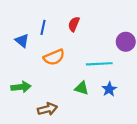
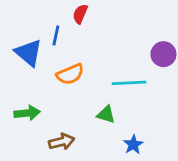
red semicircle: (74, 24) -> (80, 14), moved
blue triangle: (22, 41) -> (29, 53), size x1.5
blue star: (109, 89) -> (133, 145), moved

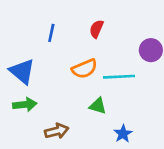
red semicircle: (80, 14) -> (96, 29), moved
blue triangle: (29, 53) -> (22, 71), moved
orange semicircle: (70, 74) -> (85, 69), moved

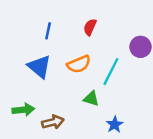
blue triangle: (22, 71) -> (39, 67), moved
cyan line: (119, 77) -> (111, 72), turned -60
green arrow: (25, 105) -> (23, 110), moved

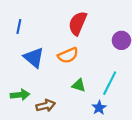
red semicircle: (90, 27) -> (78, 23), size x1.6
blue line: (48, 31) -> (19, 26), moved
cyan line: (111, 72) -> (110, 83), moved

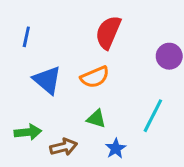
green triangle: (79, 85) -> (96, 119), moved
blue star: (99, 108) -> (116, 148), moved

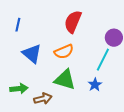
cyan line: (153, 116) -> (103, 60), moved
green triangle: (96, 119) -> (65, 80), size x1.6
blue star: (116, 148) -> (95, 85), moved

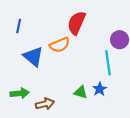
orange semicircle: (64, 52) -> (60, 45), moved
cyan line: (103, 60) -> (108, 63), turned -35
green triangle: (65, 80) -> (81, 92), moved, size x0.6

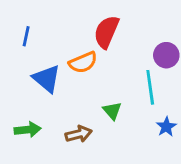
blue star: (100, 89) -> (166, 127), moved
green triangle: (81, 92) -> (112, 111), moved, turned 32
brown arrow: (45, 104) -> (79, 134), moved

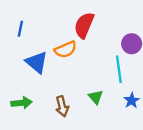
green triangle: (112, 111) -> (96, 97), moved
brown arrow: (79, 134) -> (62, 106), turned 90

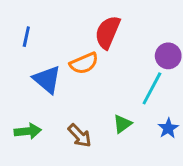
cyan line: (119, 69) -> (152, 88), turned 36
green triangle: (96, 97) -> (122, 124), turned 35
brown arrow: (62, 106) -> (80, 136), turned -30

